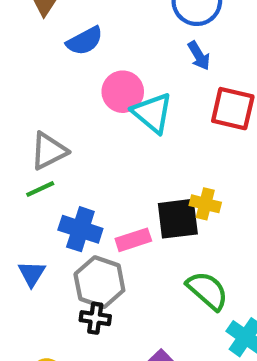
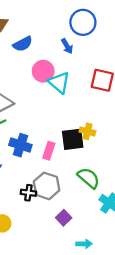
blue arrow: (199, 56) -> (67, 46), moved
pink rectangle: (133, 240) -> (49, 151), turned -54
gray hexagon: (99, 282) -> (47, 186), moved

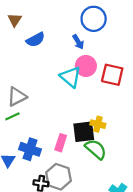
pink circle: (43, 71) -> (86, 66), moved
blue cross: (20, 145) -> (30, 149), moved
green semicircle: (89, 178) -> (96, 149), moved

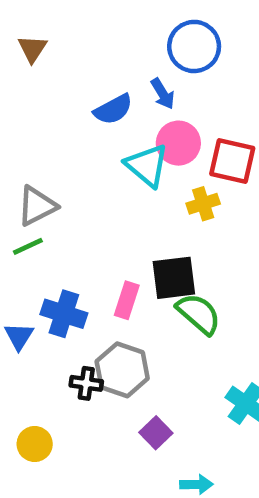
blue semicircle: (35, 40) -> (113, 109), moved
yellow cross: (98, 124) -> (203, 204), moved, turned -32

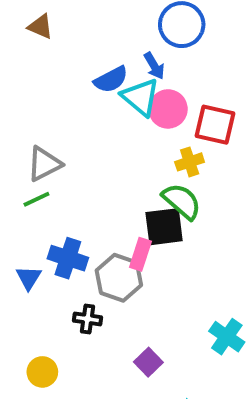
brown triangle: (32, 49) -> (40, 27), turned -40
cyan triangle: (147, 166) -> (140, 97), moved
pink rectangle: (127, 300) -> (140, 254), moved
green semicircle: (199, 314) -> (182, 201), moved
gray hexagon: (122, 370) -> (119, 278), moved

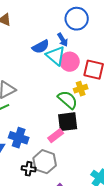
green semicircle: (182, 201) -> (68, 100), moved
pink rectangle: (140, 254) -> (56, 136), turned 35
gray hexagon: (119, 278) -> (45, 162), moved

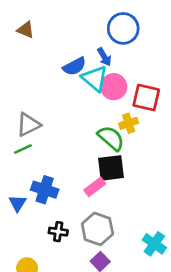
gray hexagon: (45, 162) -> (97, 229), moved

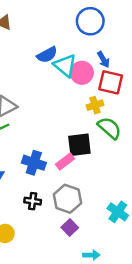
blue arrow: (104, 57) -> (103, 60), moved
green semicircle: (111, 138) -> (109, 128), moved
blue cross: (45, 190) -> (34, 163), moved

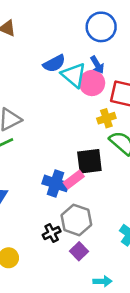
blue arrow: (103, 60) -> (97, 65), moved
blue cross: (34, 163) -> (55, 183), moved
black cross: (33, 201) -> (52, 233), moved, turned -35

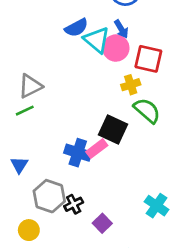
black square: (89, 161) -> (113, 130), turned 32
gray hexagon: (76, 220) -> (49, 196), moved

